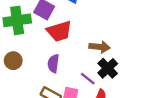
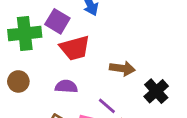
purple semicircle: (53, 63) -> (66, 86), turned 84
black cross: (108, 68) -> (156, 91), moved

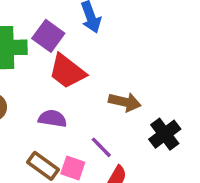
red trapezoid: (75, 48) -> (67, 71), turned 48

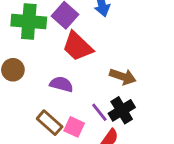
black cross: (165, 134) -> (122, 110), moved

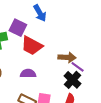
purple line: (99, 112) -> (78, 67), moved

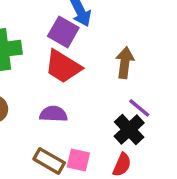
purple square: (18, 28) -> (63, 32), moved
brown arrow: (67, 57) -> (125, 63), moved, turned -90

